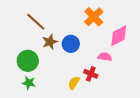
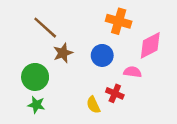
orange cross: (94, 17) -> (119, 21), turned -30
blue circle: (71, 44) -> (102, 55), moved
yellow semicircle: (74, 83) -> (93, 105), turned -56

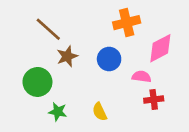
orange cross: (119, 21) -> (127, 23), turned -30
red cross: (115, 93) -> (154, 100), moved, turned -30
green star: (36, 105) -> (58, 112), moved

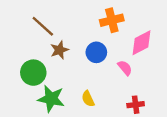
pink semicircle: (142, 77) -> (125, 68), turned 42
red cross: (154, 100) -> (136, 105), moved
green star: (58, 112) -> (51, 99), size x1.6

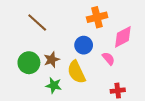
brown star: (59, 50) -> (52, 60), moved
green star: (51, 99) -> (54, 85), moved, size x0.7
yellow semicircle: (88, 99) -> (76, 72), moved, size x1.6

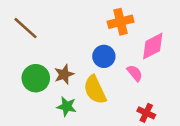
brown line: (37, 22) -> (25, 28), moved
red cross: (118, 91) -> (146, 113), turned 32

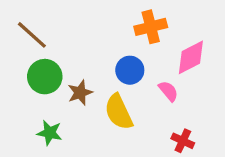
green circle: (36, 78) -> (45, 77), moved
green star: (67, 106) -> (50, 133), moved

